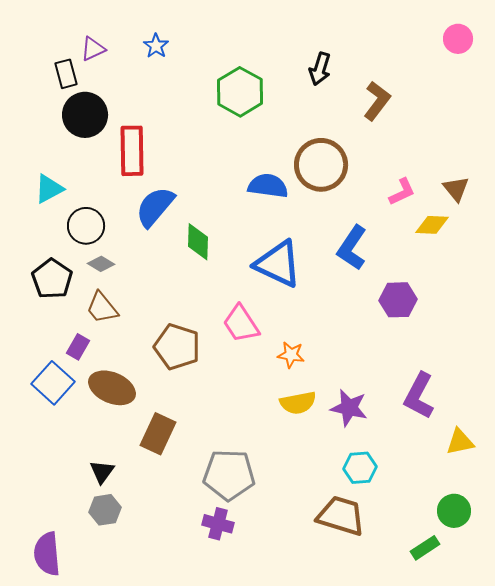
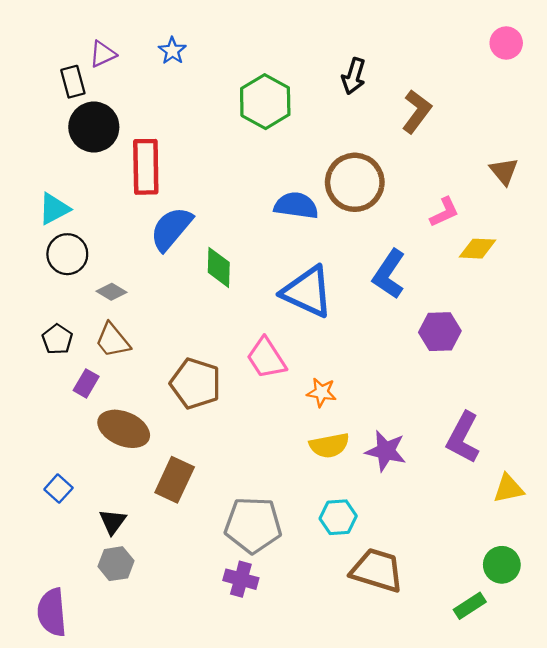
brown triangle: (456, 189) -> (504, 171), moved
black circle: (86, 226) -> (67, 254), moved
black pentagon: (52, 279) -> (57, 339), moved, size x0.7
blue square: (53, 383) -> (58, 489), moved, size x0.6
cyan hexagon: (360, 468) -> (338, 517), moved

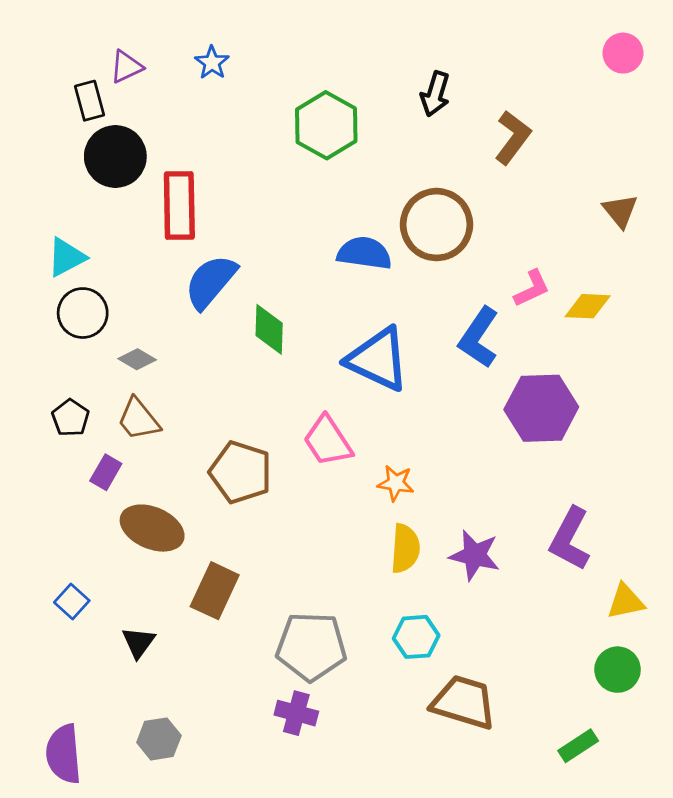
pink L-shape: (444, 212) -> (532, 289), moved
purple hexagon: (440, 332) -> (541, 408), size x1.4
yellow semicircle: (329, 445) -> (405, 548), turned -75
gray hexagon: (116, 564) -> (159, 739), moved
green circle: (502, 565) -> (618, 670), moved

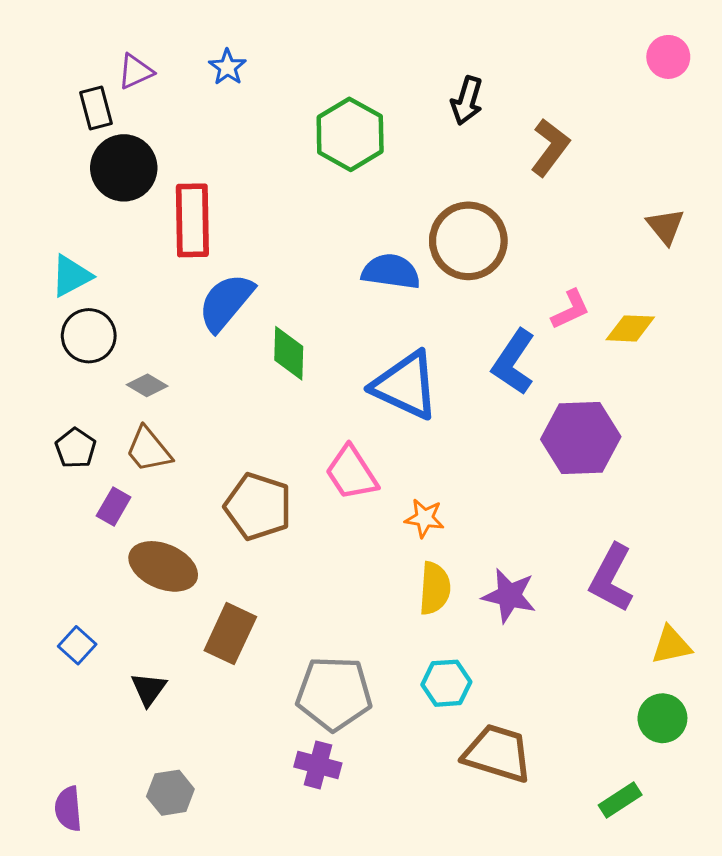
purple semicircle: (64, 754) -> (68, 809), size x0.7

